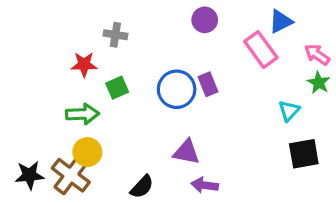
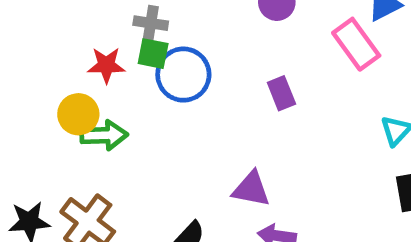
green square: (117, 88) -> (153, 54), moved, turned 35
blue circle: (177, 89) -> (183, 75), moved
yellow circle: (87, 152) -> (78, 114), moved

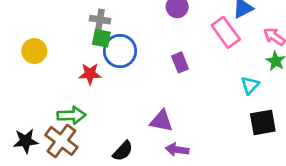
red star: (106, 65) -> (90, 74), moved
yellow circle: (78, 114) -> (34, 51), moved
green arrow: (104, 135) -> (71, 115), moved

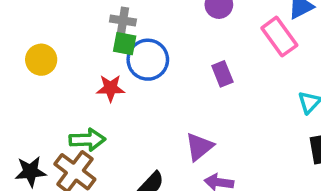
purple triangle: (161, 121) -> (199, 147), turned -50

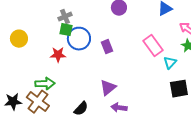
gray cross: (123, 21) -> (65, 17), turned -32
pink rectangle: (279, 37) -> (153, 46), moved
purple rectangle: (222, 74) -> (107, 47), moved

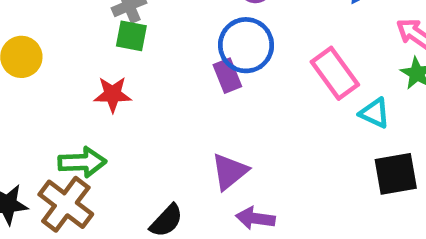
blue circle: (79, 39) -> (246, 45), moved
cyan triangle: (170, 63) -> (375, 113), turned -48

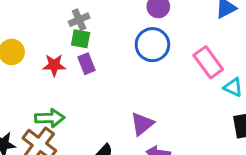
purple rectangle: (227, 76) -> (86, 64), moved
red star: (113, 94) -> (54, 65), moved

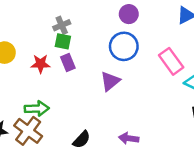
purple triangle: (142, 124) -> (110, 81), moved

